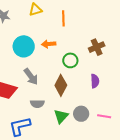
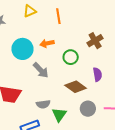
gray arrow: (31, 77) -> (41, 70), moved
brown diamond: (61, 85) -> (76, 87), moved, turned -75
green triangle: (61, 116) -> (59, 115), moved

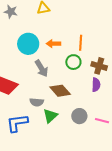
orange line: (58, 16) -> (81, 43), moved
brown cross: (95, 41) -> (99, 66), moved, turned 35
brown diamond: (76, 87) -> (60, 91), moved

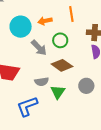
green circle: (73, 62) -> (60, 40), moved

